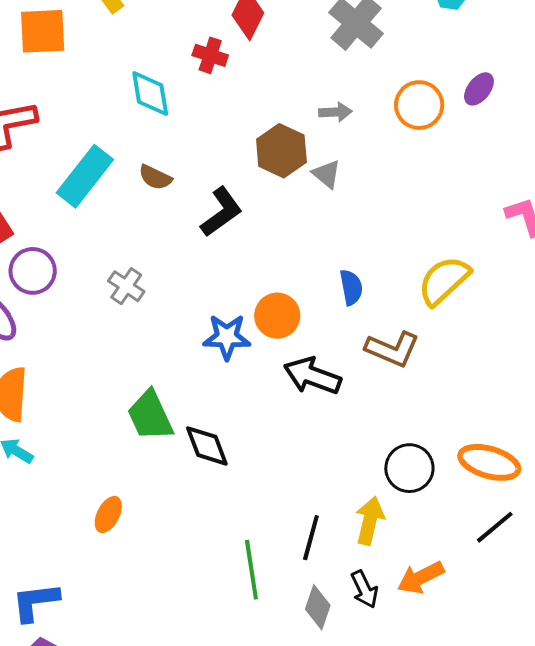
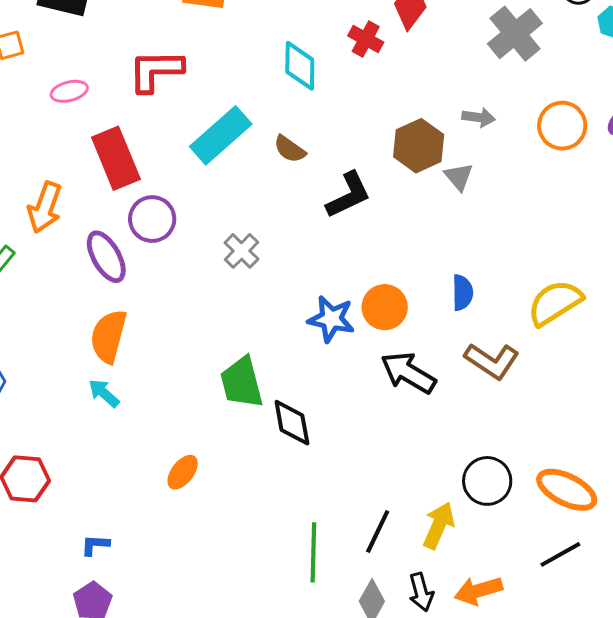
blue L-shape: (35, 602) -> (95, 545), size x0.6

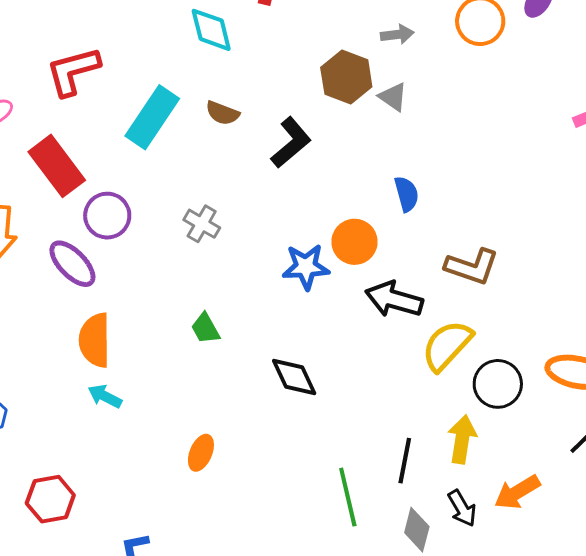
blue semicircle: (462, 293) -> (407, 194), moved
yellow semicircle: (555, 303) -> (447, 345), moved
green trapezoid: (242, 383) -> (205, 328), moved, size x0.6

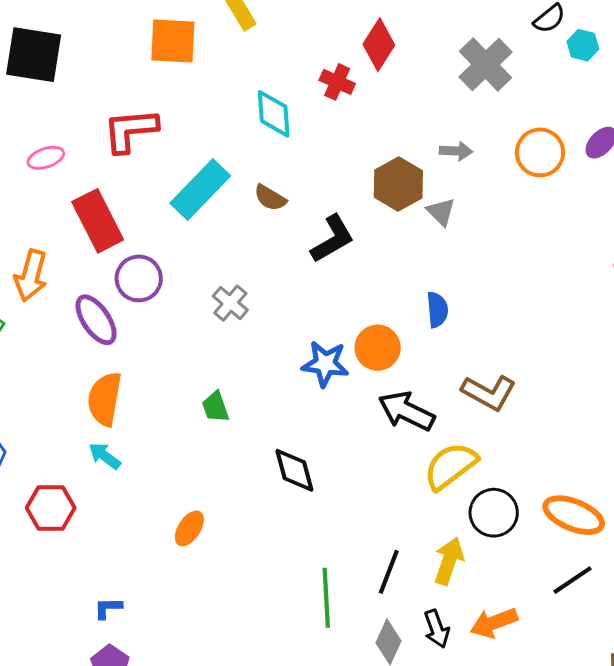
red hexagon: (50, 499) -> (51, 508), moved

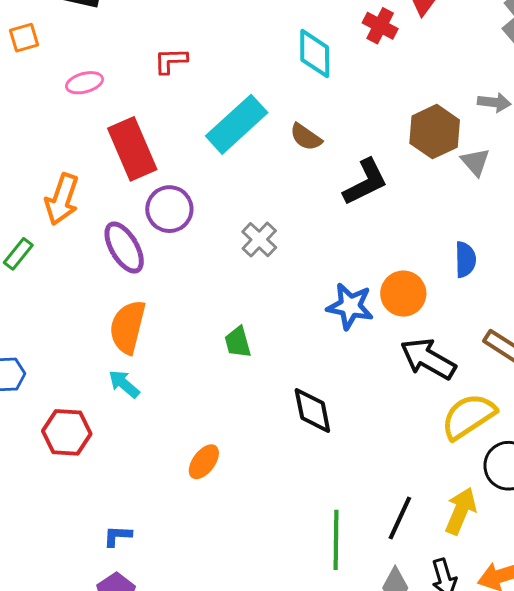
red L-shape: (130, 130) -> (171, 61), size x0.6

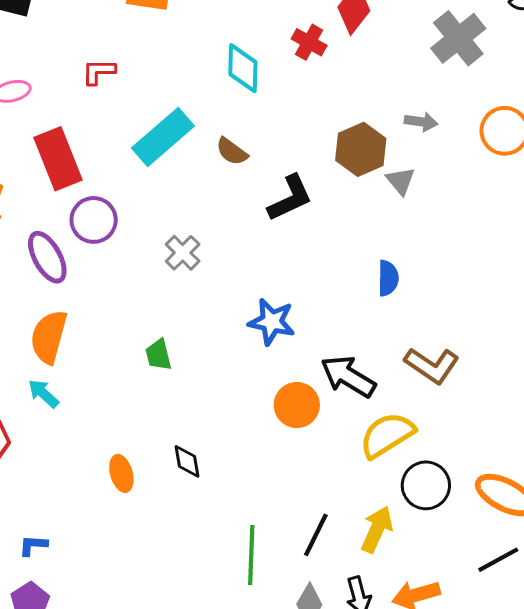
orange circle: (403, 294) -> (297, 405), moved
black diamond: (312, 410) -> (187, 461), moved, size x0.7
orange ellipse: (204, 462) -> (121, 473), turned -54

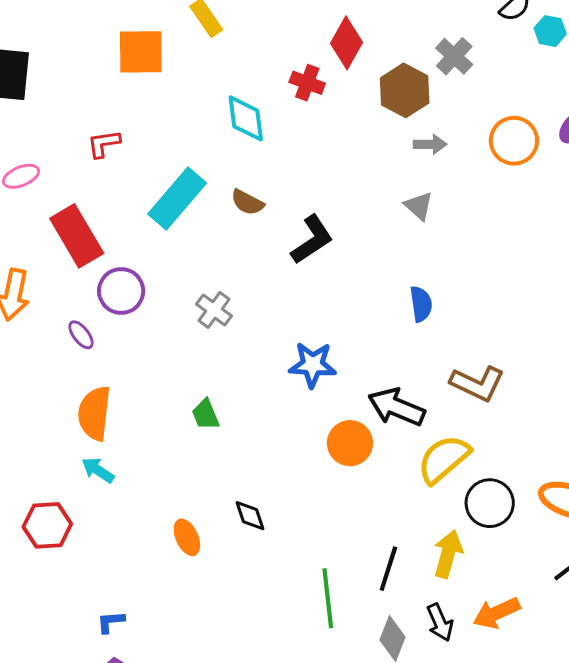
gray cross: (458, 38) -> (454, 56), size x0.7
brown hexagon: (361, 149) -> (405, 90), moved
purple ellipse: (47, 257) -> (81, 335), size x0.6

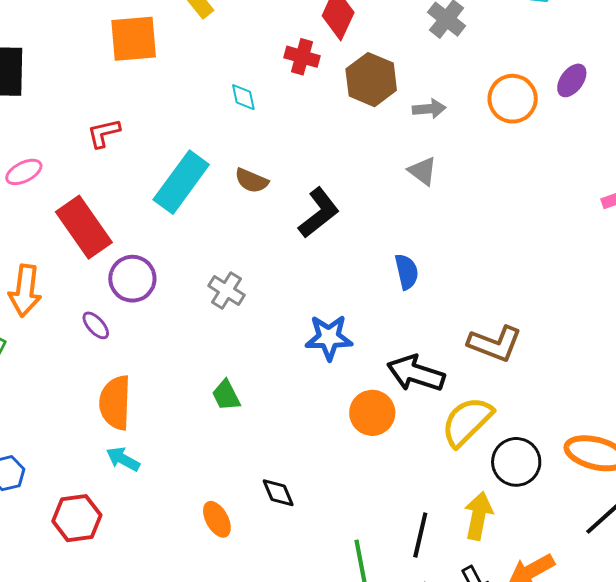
brown hexagon: (405, 90) -> (371, 80), moved
cyan diamond: (246, 118) -> (243, 97), size x0.6
blue semicircle: (421, 304) -> (407, 272), moved

